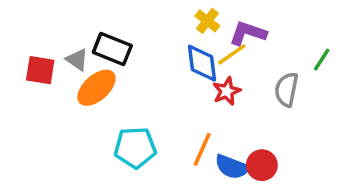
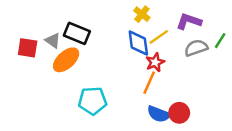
purple L-shape: (248, 33) -> (189, 21), moved
gray semicircle: (287, 89) -> (196, 48), moved, turned 60
orange line: (202, 149) -> (149, 83), moved

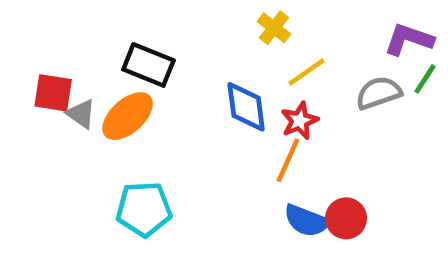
purple L-shape: (189, 21) -> (409, 39), moved
gray triangle: (53, 41) -> (81, 114), moved
blue diamond: (138, 43) -> (246, 107), moved
cyan pentagon: (93, 101) -> (144, 209), moved

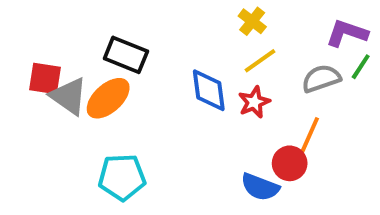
yellow cross: (274, 28) -> (252, 21), moved
gray triangle: (81, 114) -> (69, 96), size x1.5
orange line: (288, 160) -> (309, 136), moved
red circle: (346, 218) -> (290, 163), moved

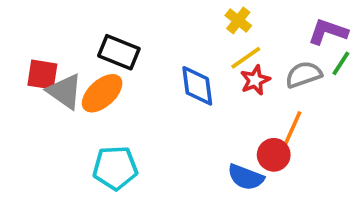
red star: (254, 102) -> (255, 80), moved

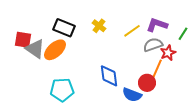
yellow cross: (238, 20) -> (99, 26), moved
purple L-shape: (328, 32) -> (157, 25), moved
gray semicircle: (304, 75) -> (153, 45), moved
red star: (255, 80) -> (168, 53), moved
blue diamond: (197, 86) -> (109, 76), moved

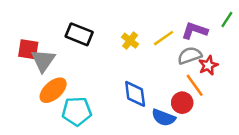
yellow cross: (99, 26) -> (130, 41), moved
green line: (183, 34) -> (227, 19), moved
gray triangle: (35, 49) -> (43, 60), turned 30
orange ellipse: (55, 50) -> (53, 90), moved
orange line: (157, 69) -> (195, 85), turned -60

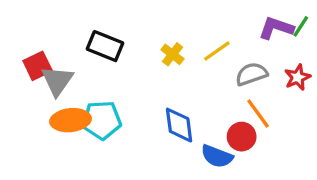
purple L-shape: (195, 31) -> (276, 28), moved
red square: (28, 49) -> (38, 66), turned -35
red star: (208, 65) -> (298, 77), moved
orange ellipse: (53, 90) -> (70, 120), turned 36
cyan pentagon: (77, 111) -> (102, 120), moved

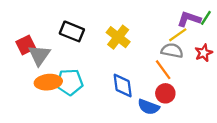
yellow line: (217, 51) -> (178, 35), moved
yellow cross: (172, 54) -> (118, 37), size x1.5
gray semicircle: (251, 74) -> (172, 51), turned 30
orange line: (258, 114) -> (163, 70), moved

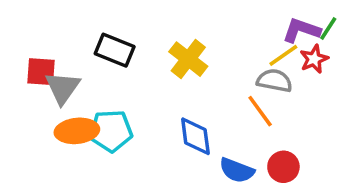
red square: (26, 45) -> (41, 72), turned 30
red star: (204, 53) -> (314, 59), moved
red circle: (165, 93) -> (283, 167), moved

